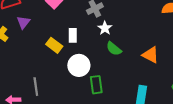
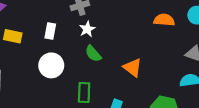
yellow rectangle: (54, 45) -> (13, 36), moved, turned -35
green rectangle: (96, 85) -> (84, 93), moved

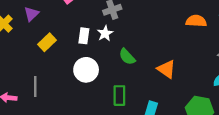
white star: (87, 29) -> (105, 33), moved
yellow rectangle: (13, 36) -> (47, 42), turned -54

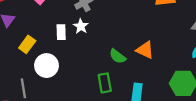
green semicircle: (127, 57) -> (118, 56), moved
white circle: (86, 70) -> (47, 66), moved

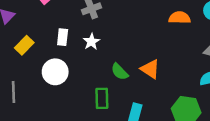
white star: (81, 26) -> (91, 42), moved
white circle: (47, 66) -> (55, 72), moved

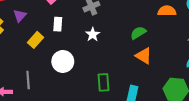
white rectangle: (63, 37) -> (58, 24), moved
green semicircle: (120, 72) -> (138, 33), moved, turned 105

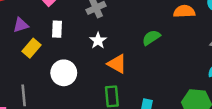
purple triangle: (20, 16) -> (21, 25), moved, turned 32
orange triangle: (144, 56) -> (117, 64), moved

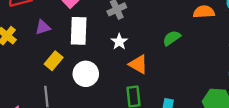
white rectangle: (57, 29) -> (79, 31), size x1.6
yellow rectangle: (31, 48) -> (54, 61), moved

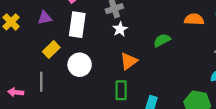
white star: (119, 42) -> (120, 29), moved
orange triangle: (138, 64) -> (129, 61), turned 48

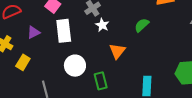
yellow rectangle: (51, 50) -> (23, 62), moved
green rectangle: (121, 90) -> (101, 81), moved

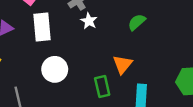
orange triangle: (117, 51) -> (123, 64), moved
green rectangle: (101, 81) -> (102, 87), moved

